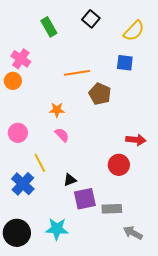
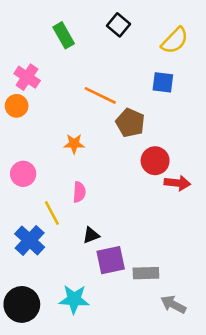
orange line: (77, 73) -> (100, 95), turned 35
pink semicircle: (62, 135) -> (79, 192), moved, turned 49
red circle: (119, 165) -> (155, 161), moved

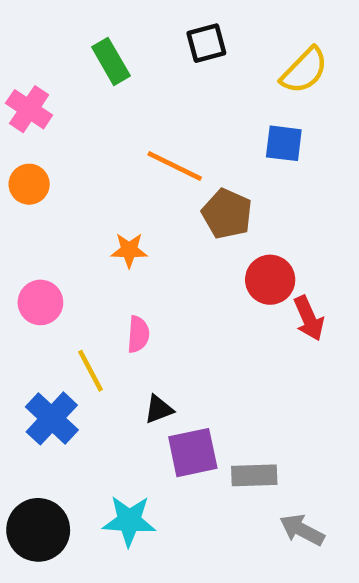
black square: (118, 25) -> (206, 43), turned 35
pink cross: (27, 77) -> (29, 109), moved
red arrow: (177, 183) -> (309, 318), turned 60

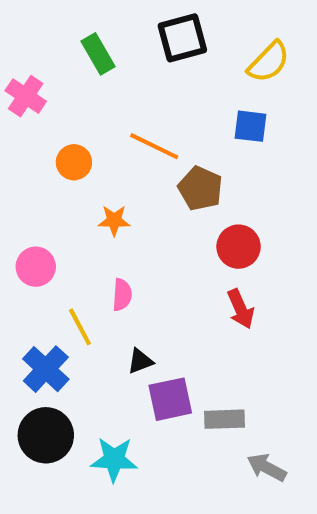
black square: (206, 43) -> (182, 38), size x1.4
orange circle: (29, 184) -> (74, 162), moved
red arrow: (309, 318) -> (241, 309), moved
black circle: (38, 530) -> (46, 435), moved

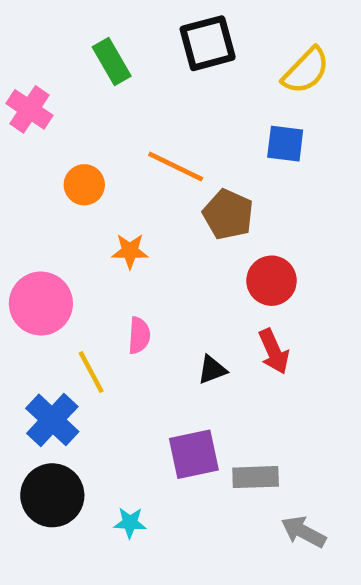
pink circle: (36, 267) -> (41, 304), size x1.4
black triangle: (140, 361) -> (212, 370), moved
cyan star: (114, 459) -> (130, 523), size x0.6

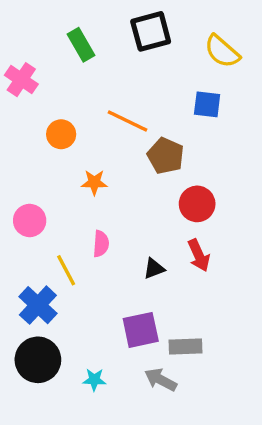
yellow semicircle: (306, 71) -> (222, 51), turned 87
pink circle: (41, 304) -> (30, 220), size x0.7
gray arrow: (303, 532) -> (161, 380), moved

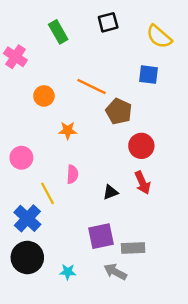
black square: (151, 31) -> (108, 22), size x0.7

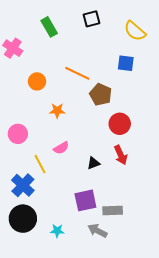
pink semicircle: (72, 174) -> (61, 148), turned 56

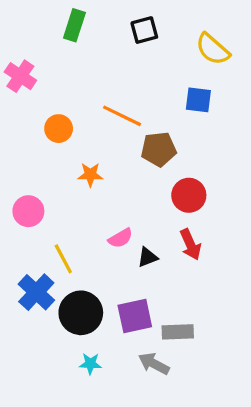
green rectangle: (49, 27) -> (74, 25), moved, turned 48
brown pentagon: (101, 95) -> (159, 149), turned -30
pink semicircle: (61, 148) -> (121, 238), moved
black circle: (23, 219) -> (81, 313), moved

